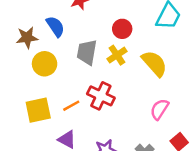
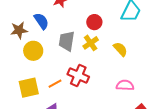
yellow semicircle: (154, 63) -> (120, 49), size x0.7
pink semicircle: (159, 109) -> (125, 85), turned 60

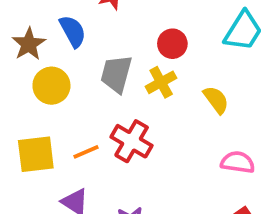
brown star: (19, 30) -> (29, 44), turned -30
pink semicircle: (125, 85) -> (238, 162), moved

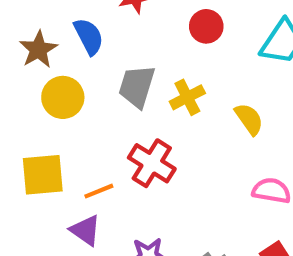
red circle: (172, 44) -> (206, 26), moved
orange line: (86, 152) -> (99, 191), moved

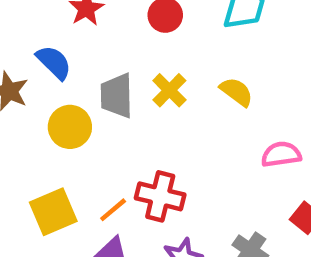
yellow circle: (63, 97) -> (70, 127), moved
red cross: (152, 163) -> (160, 196), moved

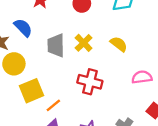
yellow circle: (70, 127) -> (14, 64), moved
red cross: (160, 196) -> (90, 82), moved
yellow square: (53, 212) -> (32, 91), moved

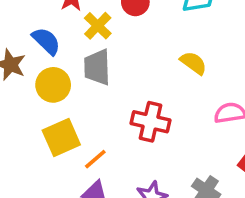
yellow cross: (84, 43) -> (98, 26), moved
yellow circle: (14, 64) -> (53, 85), moved

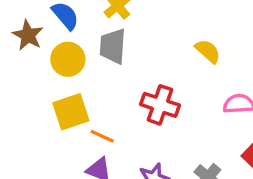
orange line: (95, 159) -> (102, 136), turned 60

